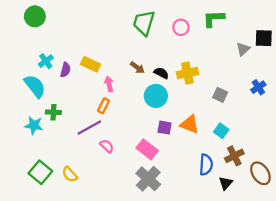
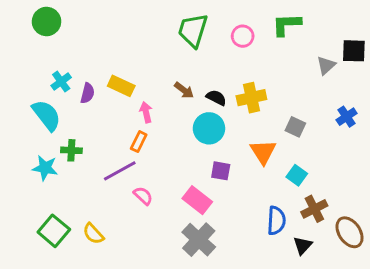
orange triangle: (190, 124) -> (263, 152), moved, turned 36

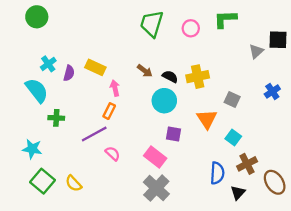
cyan star: (45, 168) -> (32, 149), moved

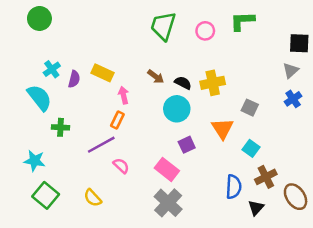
gray triangle: (256, 51) -> (291, 70), moved
purple square: (174, 134) -> (187, 145), turned -35
yellow semicircle: (74, 183) -> (93, 198), moved

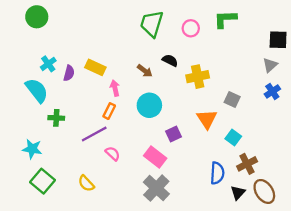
black semicircle: (183, 83) -> (170, 60), moved
cyan circle: (177, 109) -> (149, 105), moved
brown ellipse: (296, 197) -> (264, 191), moved

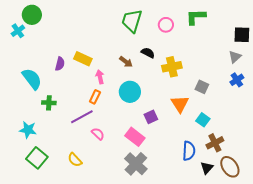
cyan cross: (48, 64) -> (18, 31), moved

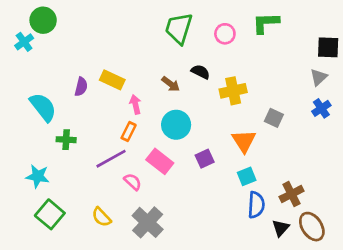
cyan square: (203, 120) -> (247, 176), moved, turned 32
pink rectangle: (135, 137) -> (160, 161), moved
gray cross: (136, 164) -> (148, 222), moved

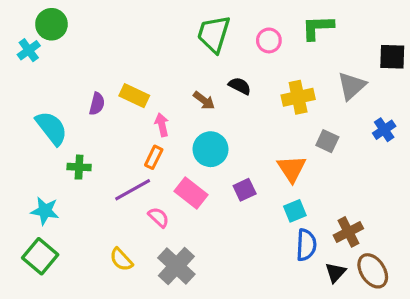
gray triangle: (319, 77) -> (352, 86), moved, size x1.4
yellow cross: (233, 91) -> (298, 97), moved
green square: (50, 214) -> (40, 256), moved

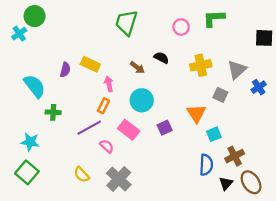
green trapezoid: (214, 34) -> (126, 23), moved
gray triangle: (352, 86) -> (237, 70), moved
cyan square: (295, 211) -> (214, 134), moved

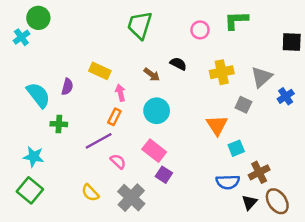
purple semicircle: (65, 70) -> (67, 87), moved
purple square: (165, 128) -> (164, 175), moved, turned -32
pink rectangle: (129, 130) -> (154, 151), moved
blue semicircle: (206, 165) -> (228, 182), turned 85

